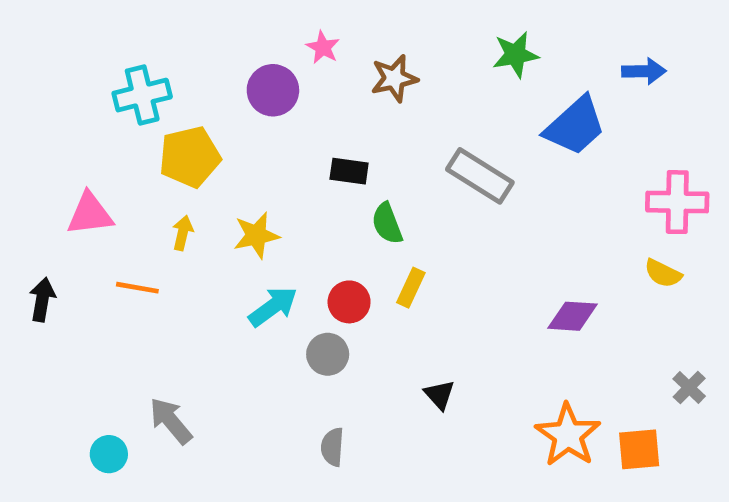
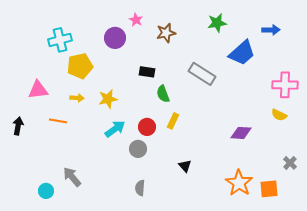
yellow arrow: (183, 233) -> (77, 98), turned 80

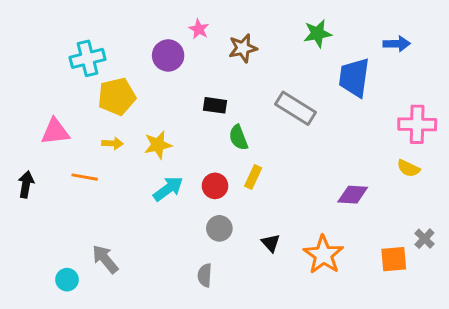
blue trapezoid: (242, 53) -> (354, 77), turned 140
gray circle: (138, 149) -> (219, 228), moved
orange star: (239, 183) -> (323, 255), moved
orange square: (269, 189) -> (394, 259), moved

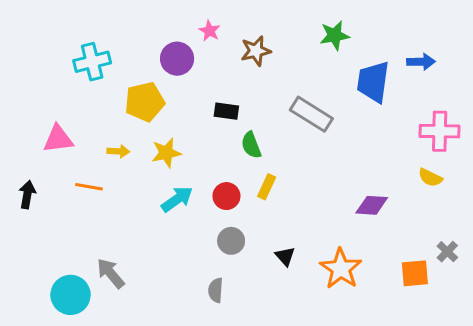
blue arrow: (397, 44) -> (421, 62), moved
yellow pentagon: (117, 96) -> (145, 102), moved
cyan circle: (67, 280) -> (70, 295), size x1.6

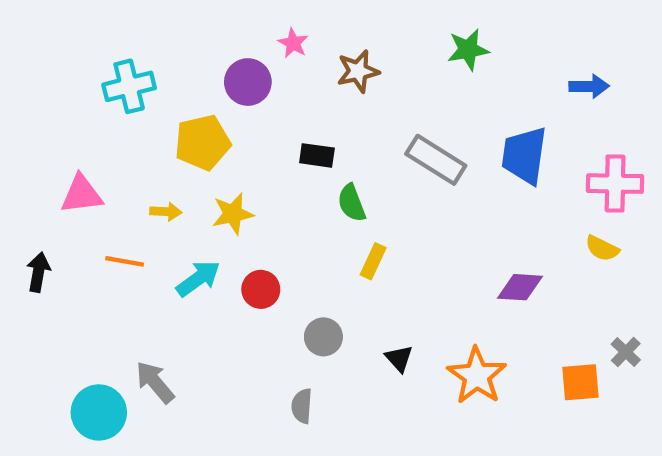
blue trapezoid: (373, 82) -> (524, 155), moved
red circle: (226, 196) -> (261, 289), moved
cyan arrow: (177, 199) -> (198, 279), moved

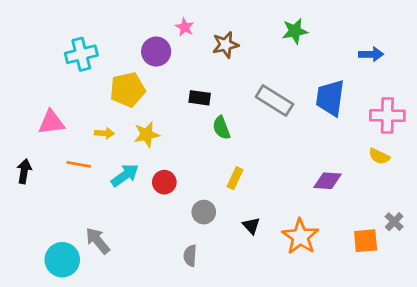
yellow rectangle: (373, 261) -> (235, 178), moved

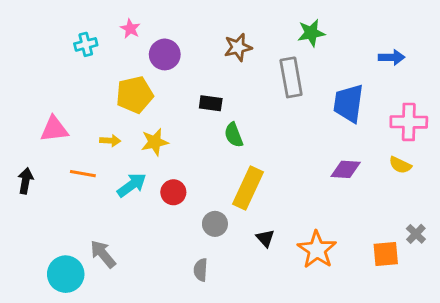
pink star: (185, 27) -> (130, 29), moved
cyan cross: (81, 54) -> (86, 44), moved, size x0.7
gray rectangle: (274, 101) -> (291, 77), moved, turned 48
yellow rectangle: (235, 178) -> (248, 188), size x1.8
purple diamond: (328, 181) -> (346, 169), moved

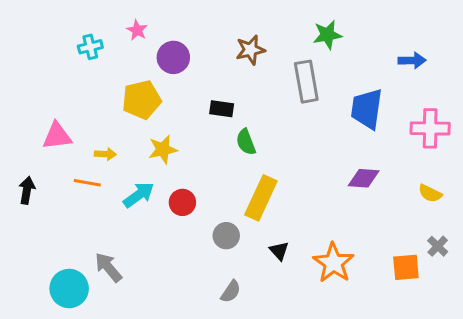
yellow arrow: (110, 141) -> (105, 154), moved
yellow semicircle: (400, 165) -> (430, 193), moved
gray semicircle: (201, 270) -> (231, 292), moved, turned -150

